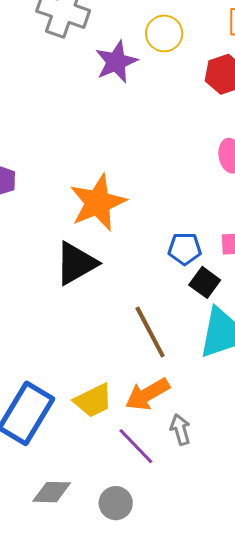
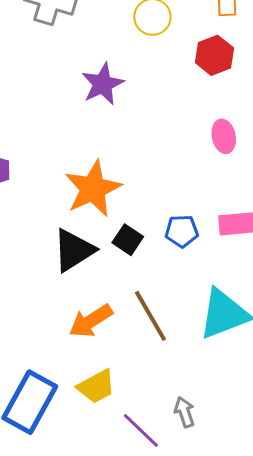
purple star: (116, 62) -> (103, 84), moved
black square: (205, 282) -> (128, 240), moved
orange arrow: (147, 394) -> (91, 321), moved

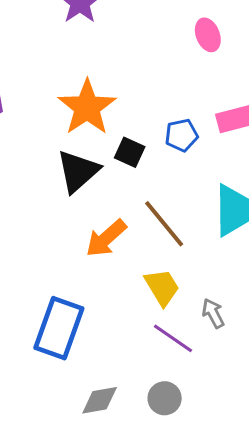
yellow trapezoid: (96, 387) -> (162, 287), moved, turned -84

